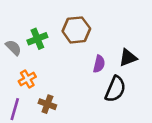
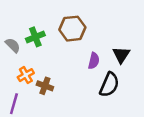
black triangle: (128, 58) -> (121, 55), turned -36
brown cross: (47, 104) -> (45, 86), moved

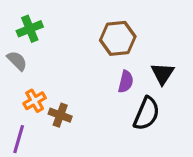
brown hexagon: (72, 29) -> (118, 38), moved
green cross: (35, 37) -> (30, 29), moved

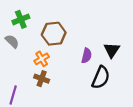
brown hexagon: (118, 38) -> (54, 34), moved
orange cross: (35, 101) -> (42, 59), moved

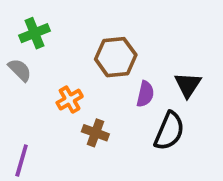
brown hexagon: (54, 34) -> (116, 57), moved
brown cross: (42, 79) -> (95, 133), moved

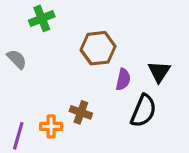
green cross: (34, 33) -> (42, 18), moved
orange cross: (70, 100) -> (51, 126), moved, turned 30

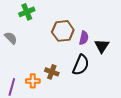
purple semicircle: (123, 79) -> (84, 38), moved
black semicircle: (143, 111) -> (81, 65), moved

